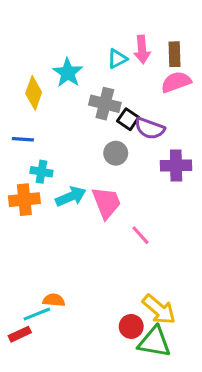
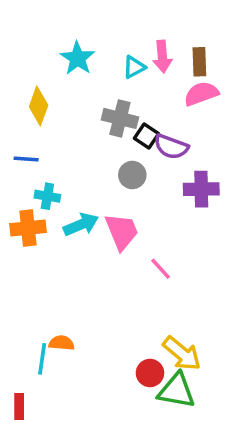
cyan star: (68, 73) -> (77, 58), moved
cyan line: (37, 314) -> (42, 359), turned -60
red rectangle: (20, 334) -> (19, 407), moved, turned -65

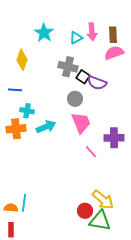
purple cross: (201, 189) -> (114, 138), moved
pink trapezoid: (122, 232) -> (81, 123), moved
orange semicircle: (62, 343) -> (11, 208), moved

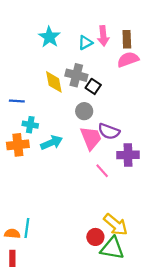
yellow diamond: (22, 60) -> (54, 82), moved, turned -30
purple semicircle: (97, 83) -> (109, 131), moved

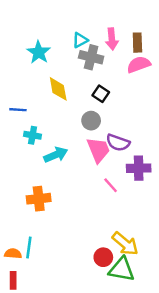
cyan star: (49, 37) -> (39, 52), moved
cyan triangle: (85, 43) -> (80, 40), moved
gray cross: (76, 75) -> (91, 57), moved
orange cross: (18, 145) -> (39, 199), moved

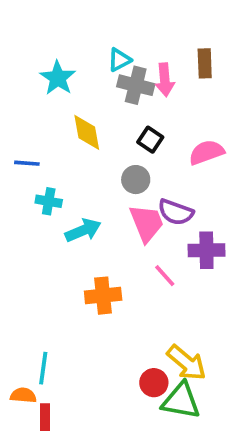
pink arrow: (112, 39) -> (165, 80), moved
pink semicircle: (139, 65) -> (206, 152), moved
orange cross: (39, 199) -> (103, 296), moved
orange semicircle: (13, 254) -> (23, 395), moved
red rectangle: (13, 280) -> (45, 417), moved

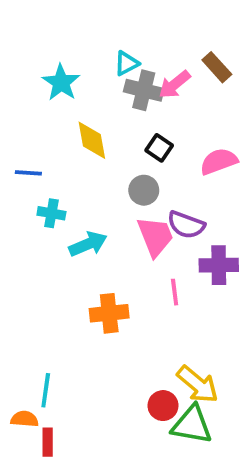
brown rectangle: (205, 63) -> (217, 67), turned -40
pink arrow: (165, 80) -> (175, 84), turned 56
pink line: (165, 276) -> (175, 292), turned 35

